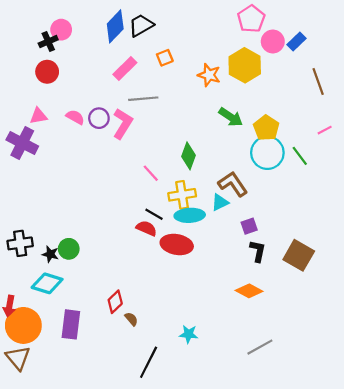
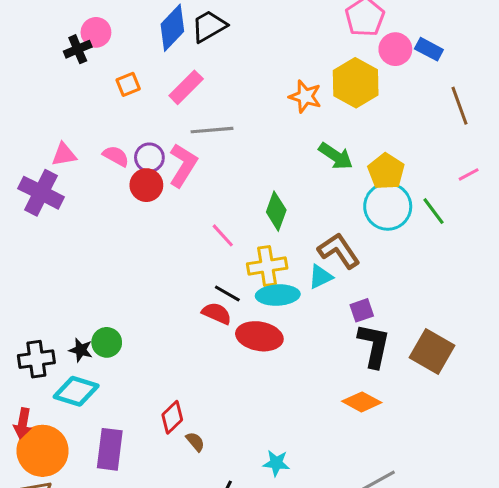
blue rectangle: (297, 42) -> (429, 49), turned 72
orange square: (165, 58) -> (128, 84), moved
red circle: (47, 72) -> (146, 185), moved
black cross: (20, 243) -> (36, 359), moved
black L-shape: (258, 251) -> (374, 345), size x1.4

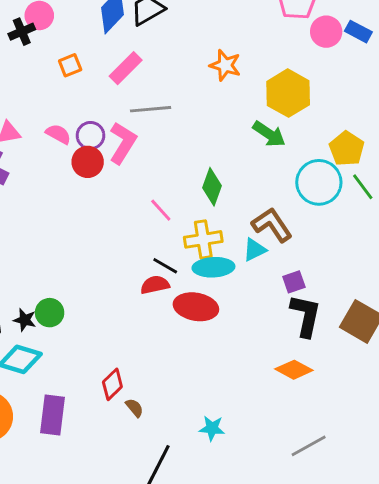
yellow hexagon: (356, 83) -> (288, 93), moved
orange star: (305, 96) -> (225, 65), moved
yellow pentagon: (386, 171) -> (347, 149), moved
red semicircle: (217, 313) -> (155, 285), turned -36

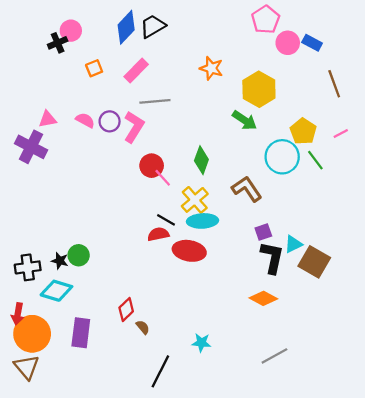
red circle: (88, 162) -> (152, 166), moved
yellow cross: (203, 239) -> (195, 200), turned -32
cyan triangle: (254, 250) -> (293, 244), moved

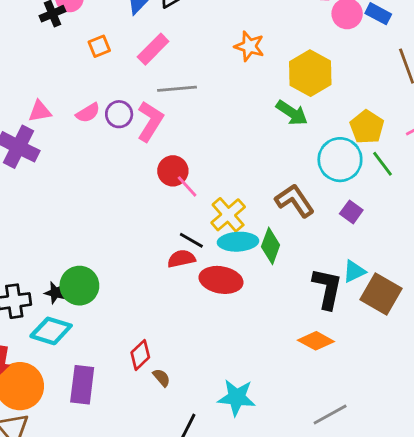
pink semicircle: (85, 120) -> (88, 113), turned 120
green diamond: (201, 160) -> (271, 246), moved
purple square: (263, 232) -> (351, 212), moved, turned -35
green circle: (79, 255) -> (79, 286), size x1.4
cyan star: (201, 343) -> (237, 397), size x1.5

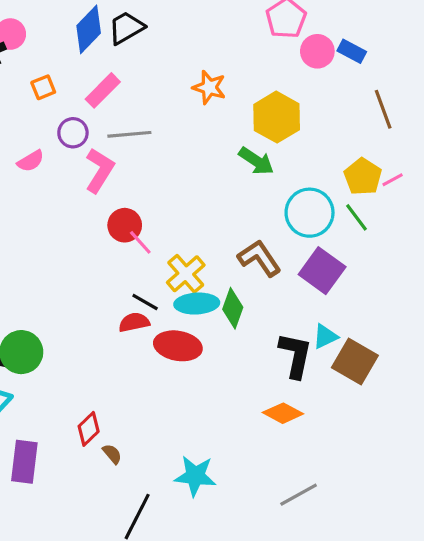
purple circle: (119, 114) -> (73, 133), moved
yellow pentagon: (367, 127) -> (363, 177), moved
purple square: (351, 212) -> (322, 271), size x1.8

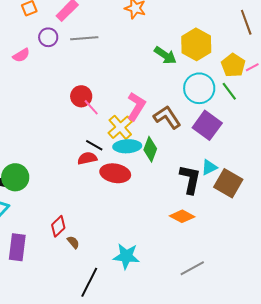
yellow hexagon: (277, 117) -> (196, 44), moved
pink L-shape: (100, 170) -> (136, 106), moved

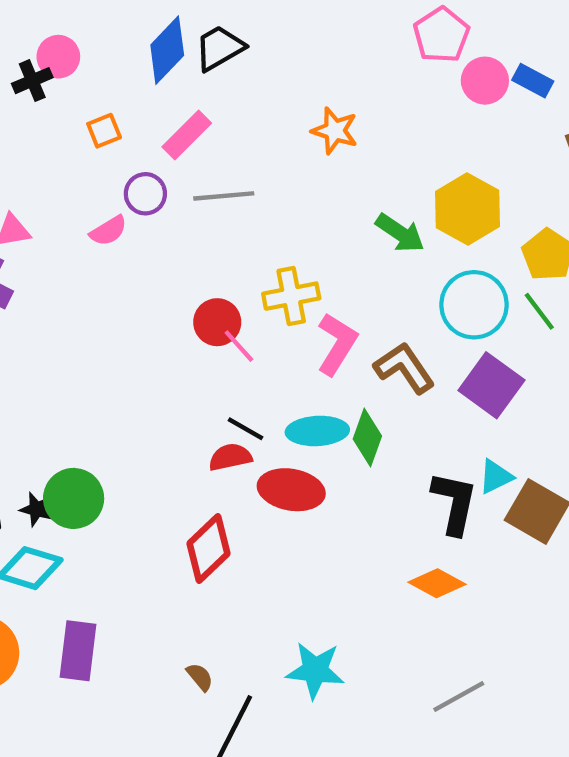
pink semicircle: (21, 55) -> (108, 231), moved
yellow cross: (120, 127) -> (291, 296), moved, turned 30
red diamond: (58, 226) -> (209, 548), moved, size x1.4
brown semicircle: (73, 242) -> (200, 677), moved

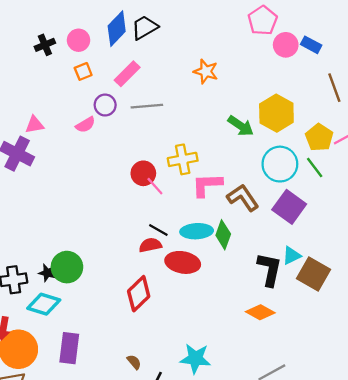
pink circle: (58, 57) -> (79, 40), moved
pink L-shape: (337, 344) -> (207, 185), turned -124

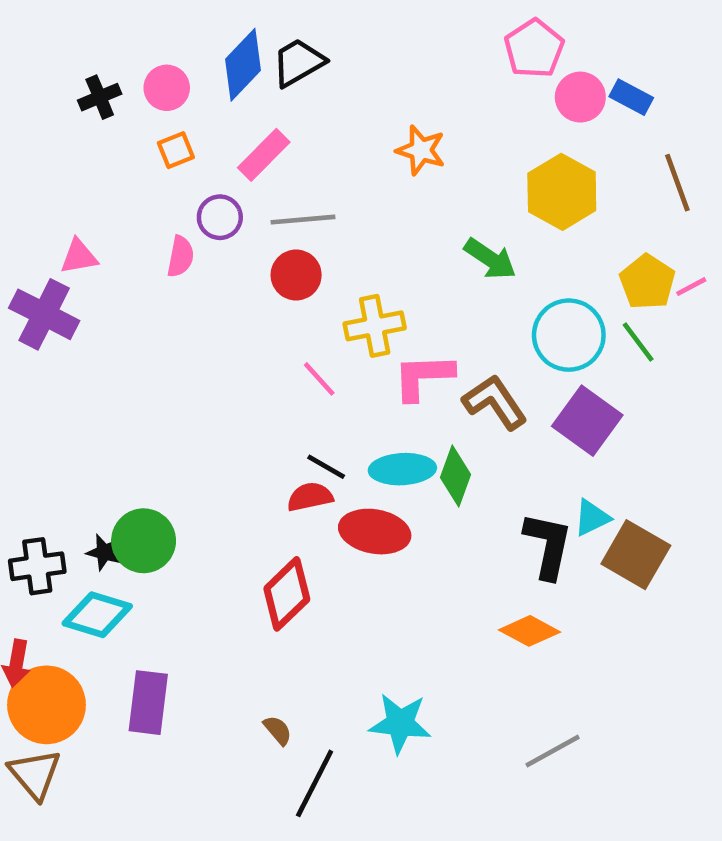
yellow hexagon: (276, 113) -> (562, 192), moved
pink semicircle: (85, 125) -> (181, 257), turned -48
red circle: (143, 173) -> (296, 275), moved

